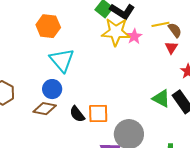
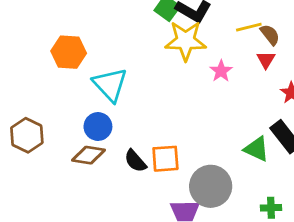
orange hexagon: (48, 26) -> (69, 52), moved
pink star: (134, 36) -> (221, 71), moved
green triangle: (161, 98) -> (257, 149), moved

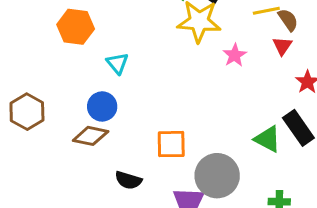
cyan triangle: (110, 85) -> (117, 63), size x0.6
black semicircle: (135, 161) -> (128, 180), moved, turned -35

